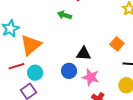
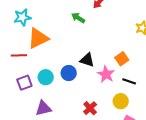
cyan circle: (35, 73) -> (46, 77), moved
pink star: (91, 77) -> (106, 74), moved

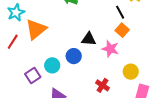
red line: (19, 55) -> (13, 42), moved, turned -42
black line: (129, 81) -> (120, 12), moved, turned 56

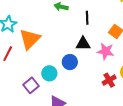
black line: (120, 12) -> (87, 18), moved, turned 32
red cross: (103, 85) -> (109, 80), moved, turned 32

